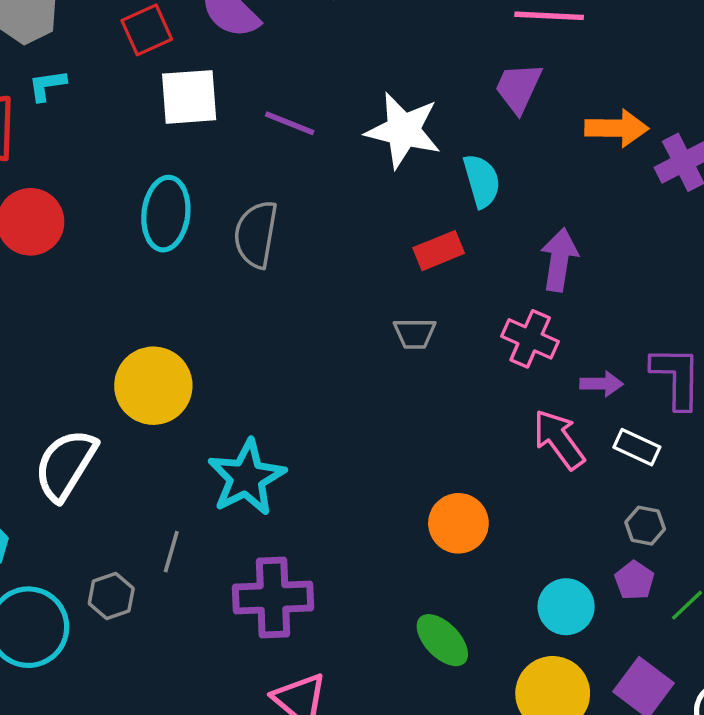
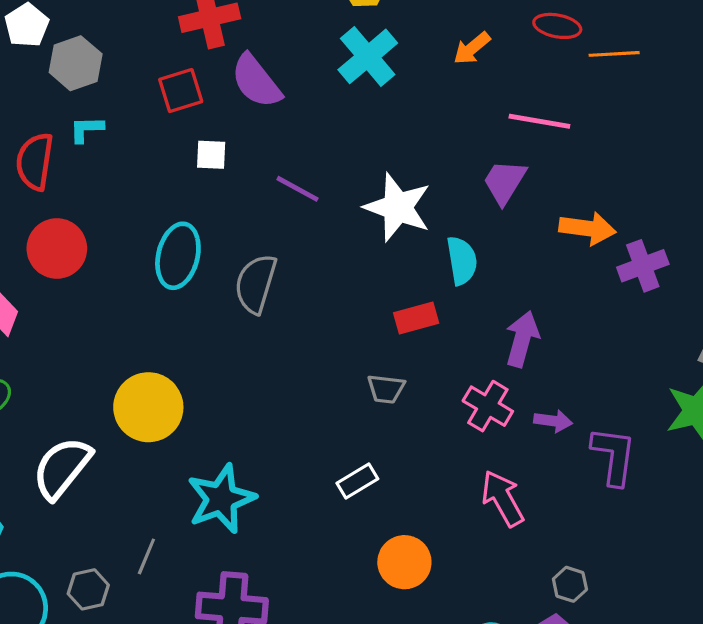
white square: (189, 97) -> (211, 155), size x0.6
purple arrow: (602, 384) -> (553, 421), moved
white rectangle: (637, 447) -> (357, 481), moved, turned -63

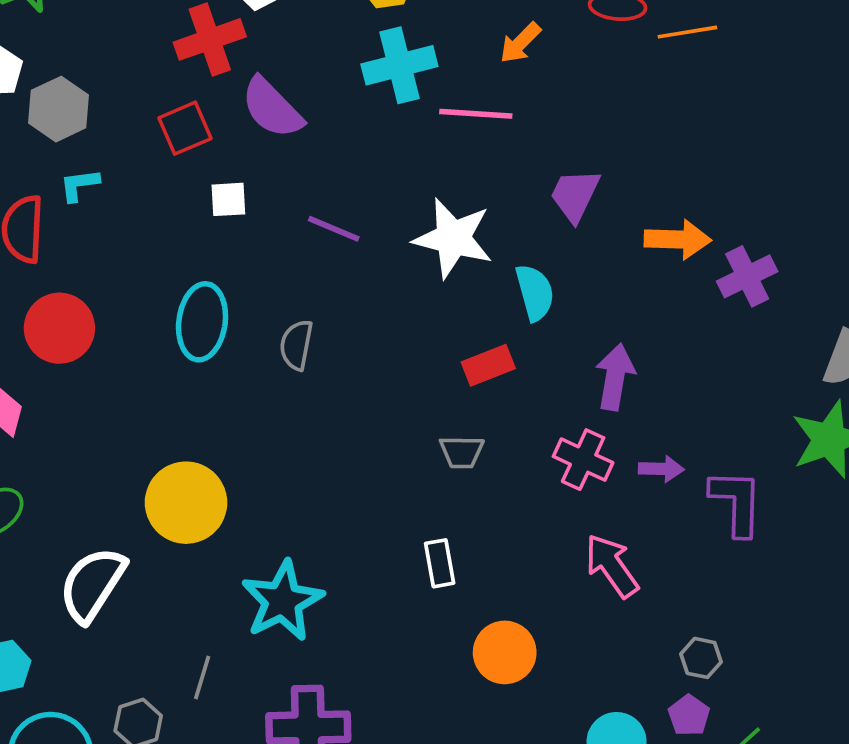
cyan cross: (368, 56) -> (399, 65), turned 32
pink line: (539, 121) -> (476, 114), moved
gray semicircle: (256, 284) -> (296, 345), size x0.7
white rectangle: (357, 481) -> (440, 563), turned -63

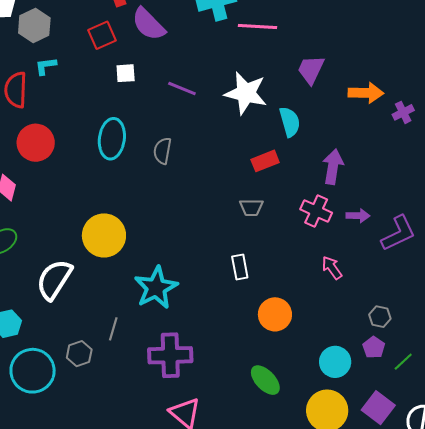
purple cross: (747, 276) -> (403, 112), size x0.7
purple L-shape: (736, 502) -> (398, 233), turned 63
pink arrow: (612, 566) -> (332, 268), size x0.7

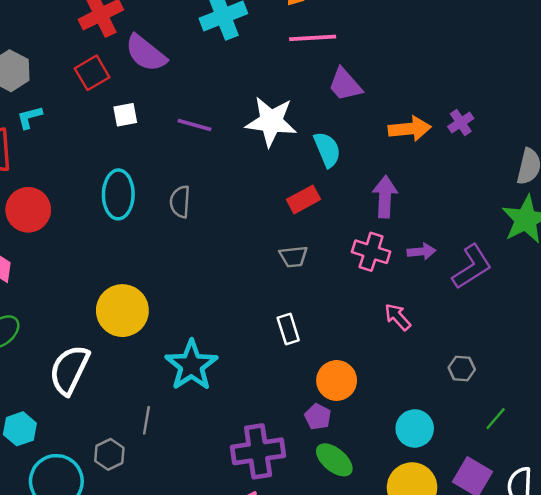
pink line: (258, 26) -> (313, 38), moved
purple trapezoid: (311, 70) -> (345, 85), turned -60
orange arrow: (366, 93) -> (410, 129), moved
purple pentagon: (374, 347) -> (318, 417), moved
purple cross: (170, 355) -> (258, 451), moved

